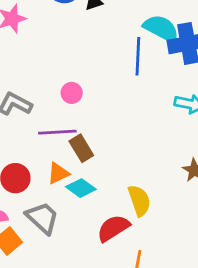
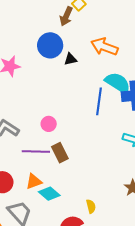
brown rectangle: (81, 148) -> (60, 153), moved
yellow semicircle: (139, 200) -> (91, 206), size x0.6

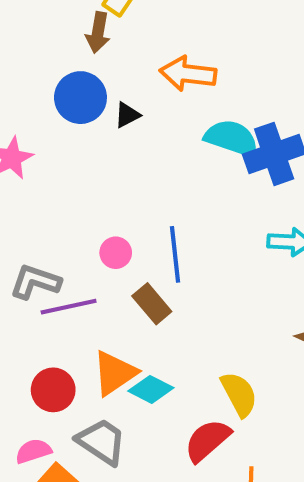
blue line: (99, 101) -> (175, 254), moved
purple line: (36, 151) -> (69, 307), moved
orange triangle: (34, 181) -> (114, 373), size x1.4
yellow semicircle: (91, 206) -> (239, 394), size x1.6

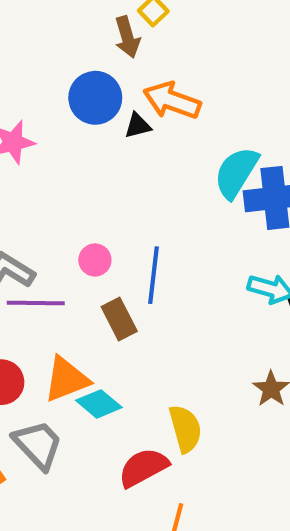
brown arrow: (98, 33) -> (127, 37), turned -39
orange arrow: (188, 74) -> (172, 101), moved
cyan semicircle: (232, 138) -> (236, 173), turned -90

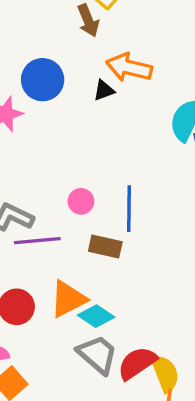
blue circle: (95, 98) -> (43, 80), moved
brown rectangle: (119, 319) -> (105, 246), turned -44
yellow semicircle: (185, 429) -> (165, 373), moved
gray trapezoid: (38, 445) -> (97, 354), moved

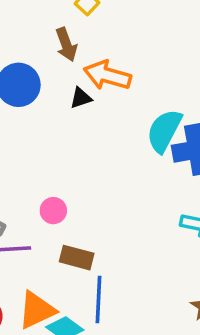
brown arrow: (88, 20) -> (66, 45), moved
blue line: (129, 209) -> (98, 299), moved

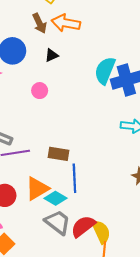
orange arrow: (107, 75) -> (66, 23), moved
pink circle: (53, 211) -> (40, 91), moved

